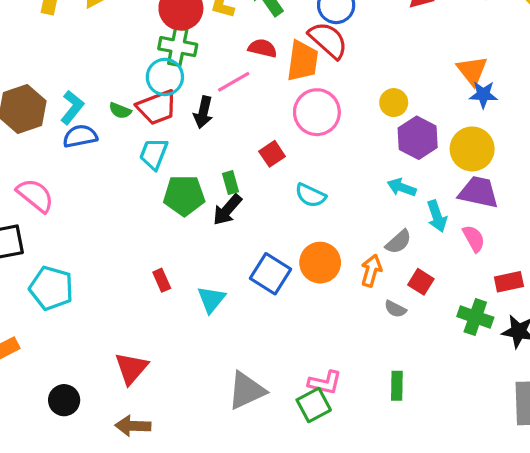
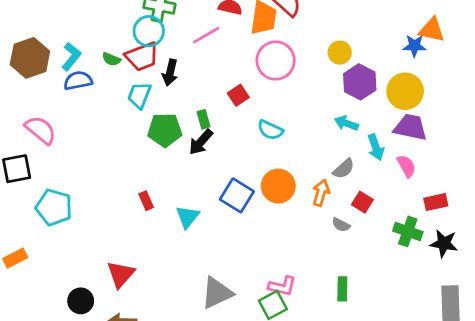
orange triangle: (472, 71) -> (432, 30), moved, turned -40
black arrow: (203, 112) -> (170, 73), moved
black circle: (64, 400) -> (81, 301), moved

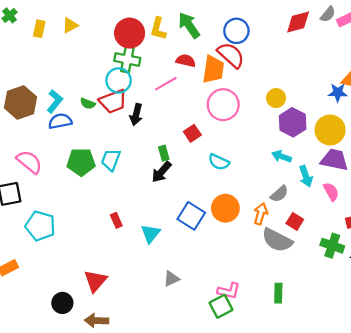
cyan trapezoid: (139, 95) -> (111, 160), moved
green pentagon: (165, 130) -> (81, 162), moved
gray semicircle: (341, 225) -> (277, 240), size x2.0
gray triangle: (217, 293) -> (171, 279), moved, size x0.6

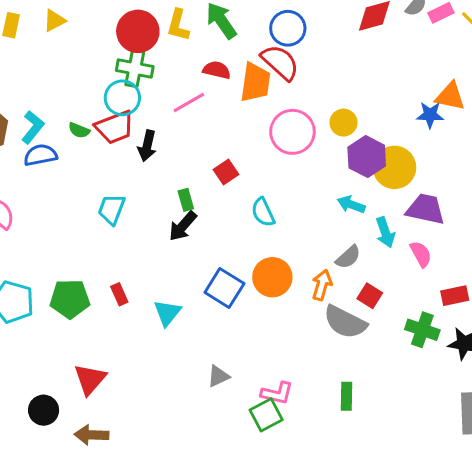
pink circle: (223, 105) -> (292, 132), moved
yellow circle: (330, 130) -> (395, 167), moved
green pentagon: (81, 162) -> (70, 299), moved
cyan semicircle: (219, 162) -> (263, 212), turned 40
gray triangle: (171, 279) -> (218, 376), moved

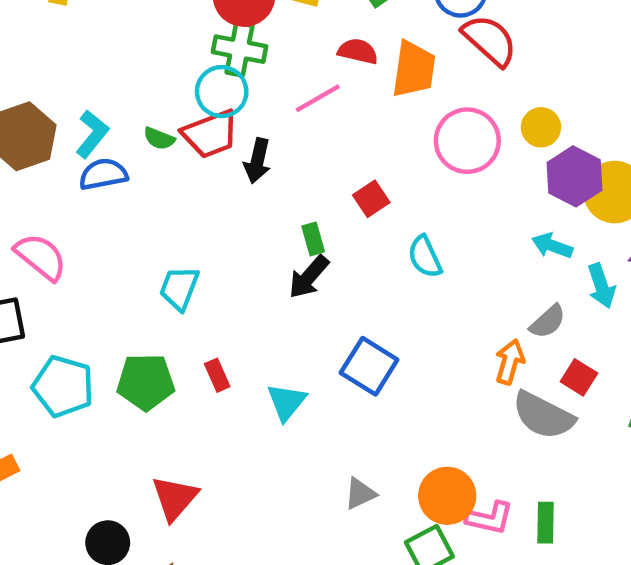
red semicircle: (280, 62) -> (490, 40), moved
cyan trapezoid: (112, 209) -> (179, 288), moved
orange circle: (272, 277) -> (447, 496), moved
pink L-shape: (277, 393) -> (490, 518), moved

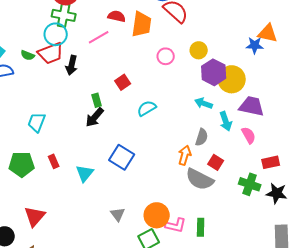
pink circle: (467, 141) -> (166, 56), size x0.6
cyan semicircle: (425, 257) -> (147, 108), turned 84
gray semicircle: (548, 322) -> (202, 137), turned -30
gray triangle: (360, 494) -> (118, 214), turned -42

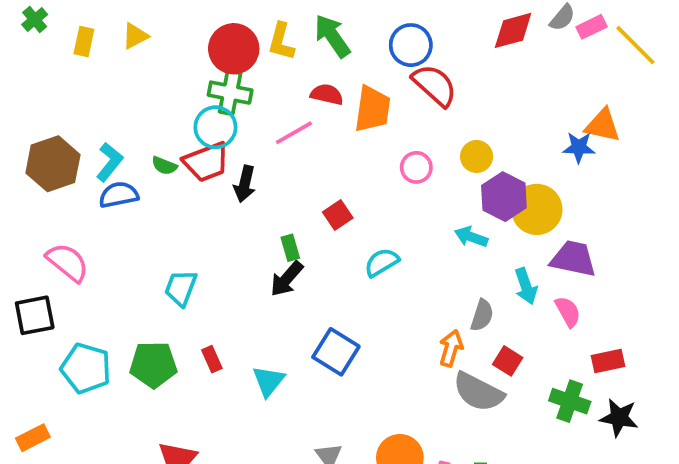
cyan arrow: (204, 103) -> (471, 237), moved

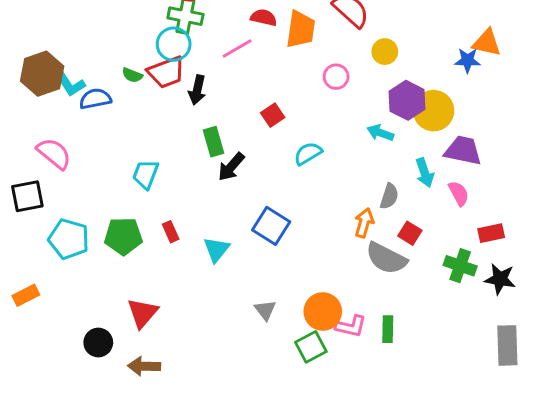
yellow circle: (477, 156) -> (385, 52), moved
cyan L-shape: (110, 162) -> (70, 84), moved, turned 108
green rectangle: (290, 248) -> (213, 142), moved, size x1.4

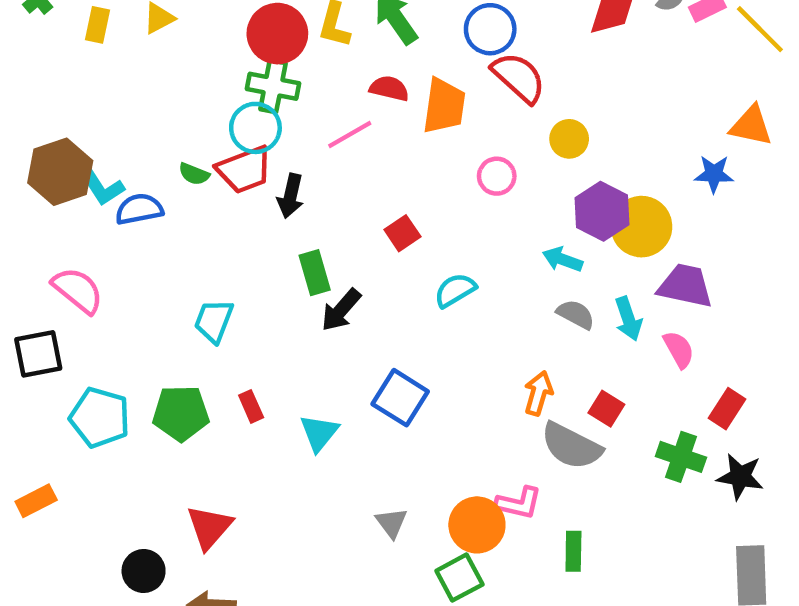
orange triangle: (487, 43) -> (751, 126), moved
blue star: (468, 60) -> (714, 174), moved
gray semicircle: (389, 196) -> (576, 314), moved, turned -80
red rectangle: (491, 233) -> (727, 409), turned -45
pink L-shape: (351, 326) -> (519, 503), moved

